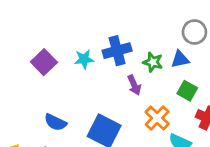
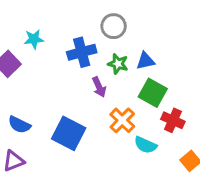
gray circle: (194, 32) -> (114, 26), moved
cyan star: (84, 59) -> (34, 39), moved
green square: (187, 91) -> (153, 93), size x1.4

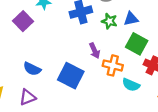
purple arrow: (99, 87) -> (95, 51), moved
orange cross: (122, 120) -> (113, 65), turned -30

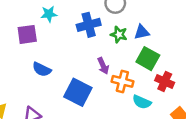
purple square: (23, 21) -> (27, 34), turned 36
blue semicircle: (32, 69) -> (42, 69), moved

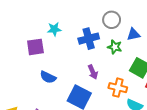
blue triangle: (142, 32) -> (133, 34), moved
purple arrow: (103, 66) -> (93, 72), moved

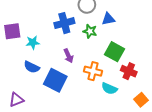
cyan star: (54, 29) -> (33, 42), moved
blue semicircle: (48, 77) -> (32, 67), moved

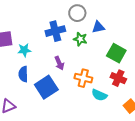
green square: (114, 52) -> (116, 53), moved
blue semicircle: (32, 67) -> (23, 74), turned 63
blue square: (55, 80) -> (46, 87), turned 30

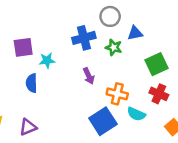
green square: (116, 53) -> (156, 64), turned 36
blue semicircle: (23, 74) -> (32, 83), moved
blue square: (46, 87) -> (103, 121), moved

